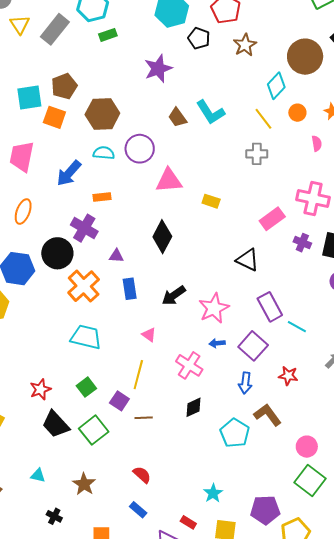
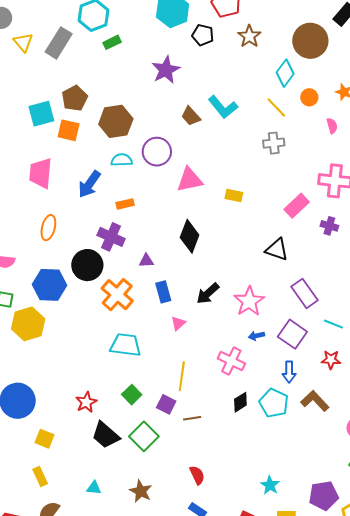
cyan line: (297, 327) -> (334, 324), moved
pink triangle: (149, 335) -> (178, 323), moved, turned 49
cyan pentagon: (235, 433) -> (274, 403), moved
red semicircle: (142, 475) -> (197, 475), turned 30

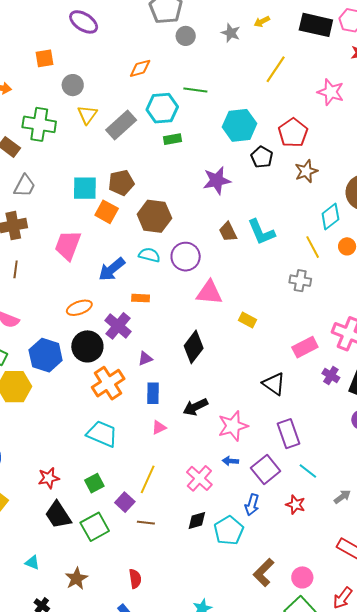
orange ellipse: (48, 228) -> (79, 308), moved, turned 40
purple triangle: (146, 261) -> (145, 359), turned -35
brown L-shape: (315, 401) -> (264, 572), moved, turned -108

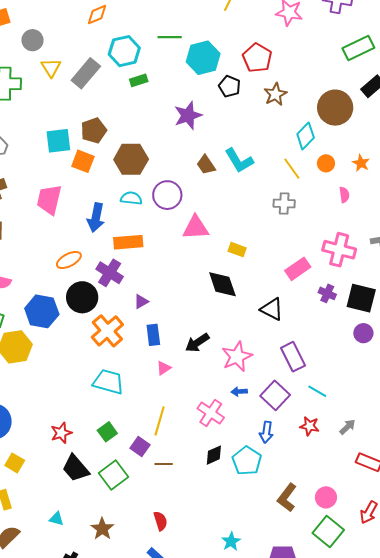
green line: (195, 90) -> (170, 37), moved
blue arrow: (112, 269) -> (96, 218), turned -32
orange rectangle: (141, 298) -> (128, 242), size x1.6
black diamond: (194, 347) -> (222, 284), moved, turned -48
gray arrow: (342, 497) -> (347, 427), moved

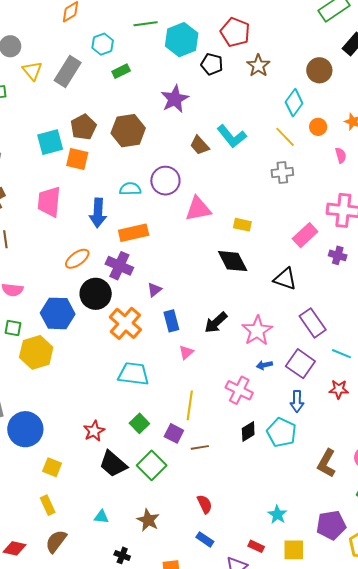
cyan hexagon: (124, 51) -> (103, 44), size x0.7
brown circle: (335, 108) -> (319, 70), size x0.7
brown hexagon: (131, 159) -> (128, 131), moved

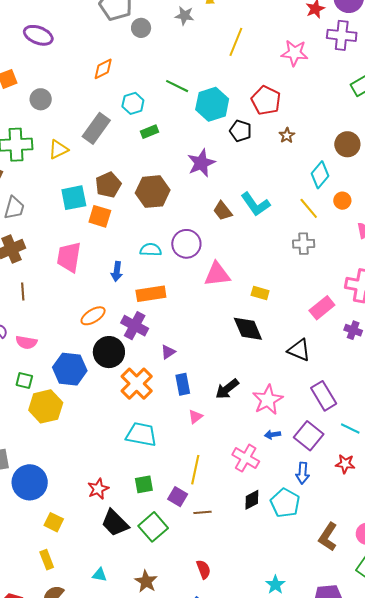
green line: (146, 24) -> (177, 86), turned 30
brown star: (258, 66) -> (287, 135), size x0.7
yellow triangle: (32, 71) -> (58, 149), moved, turned 40
blue arrow: (98, 213) -> (117, 272), size x0.7
green square: (139, 423) -> (144, 484), turned 30

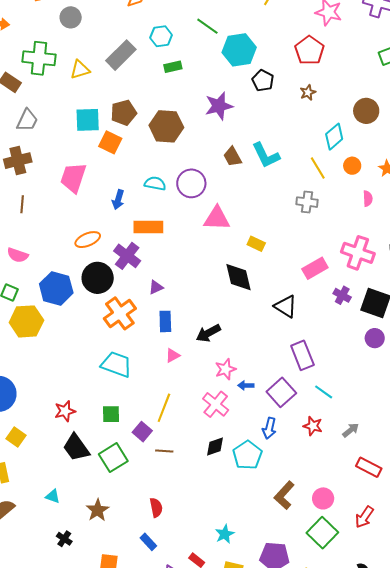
red pentagon: (266, 100) -> (309, 50), moved
pink star: (268, 400) -> (225, 369), moved, size x0.7

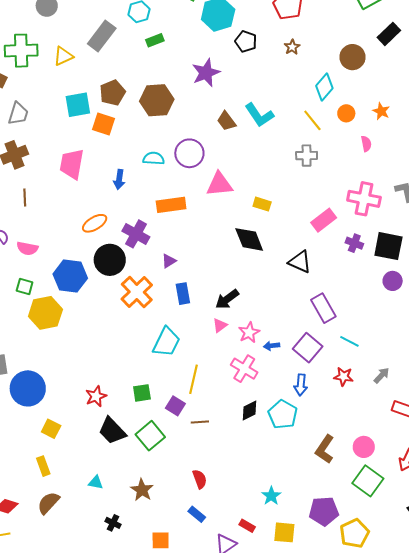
orange rectangle: (148, 227) -> (171, 205), moved
pink triangle: (173, 355) -> (220, 325), moved
cyan trapezoid: (116, 364) -> (166, 342), moved, turned 104

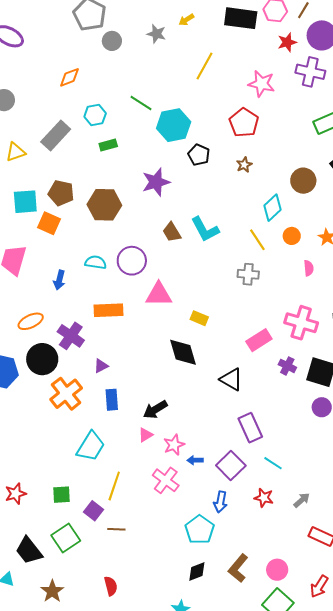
brown pentagon: (113, 93) -> (61, 193), turned 30
black diamond: (250, 411) -> (197, 572), moved
black trapezoid: (112, 431) -> (29, 551), moved

